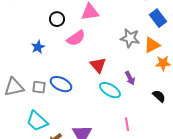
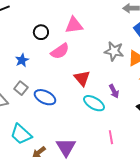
gray square: (39, 87) -> (21, 88), moved, turned 32

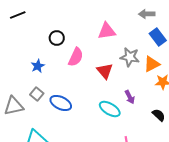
pink triangle: (74, 25) -> (107, 31), moved
pink semicircle: (60, 51) -> (76, 57), turned -30
red triangle: (82, 78) -> (105, 71), moved

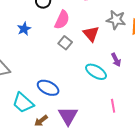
gray square: (37, 94) -> (65, 43), moved
blue ellipse: (61, 103) -> (48, 88), moved

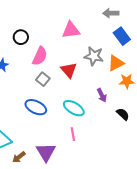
purple arrow: (116, 60) -> (102, 95), moved
blue ellipse: (48, 88) -> (36, 107), moved
pink line: (113, 106) -> (73, 134), moved

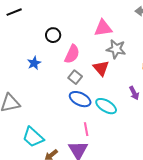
gray star: (94, 56) -> (116, 49), moved
blue ellipse: (36, 107) -> (80, 99), moved
pink line: (73, 134) -> (86, 129), moved

